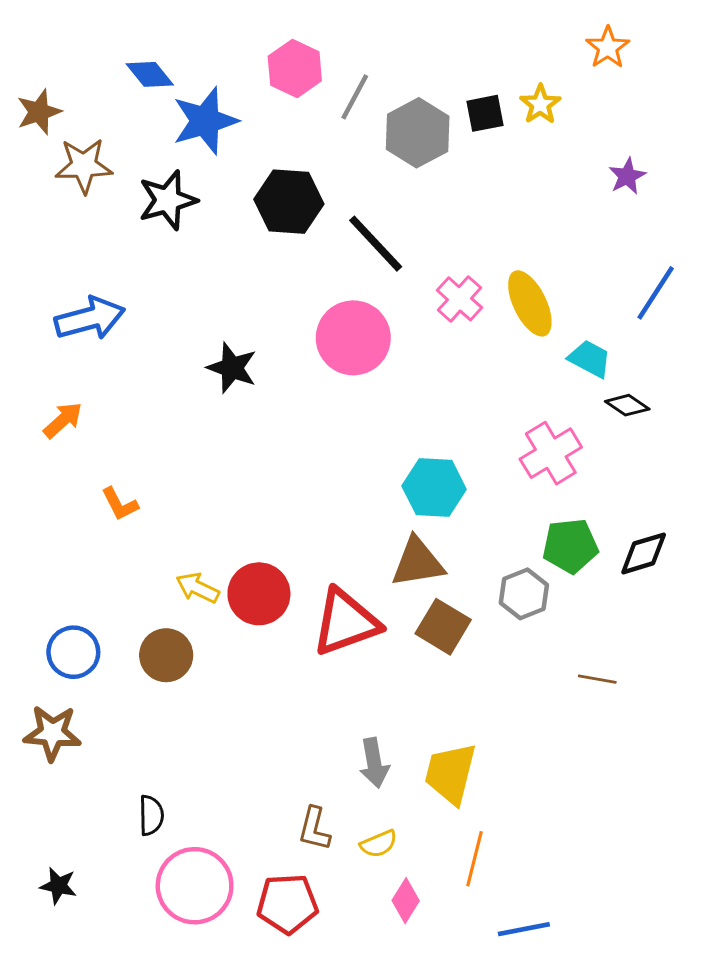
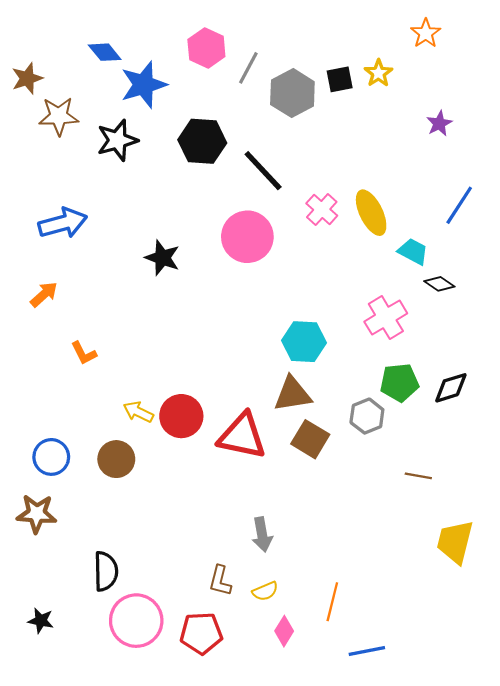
red triangle: (346, 622) -> (242, 436), turned 32
yellow trapezoid: (451, 773) -> (455, 542), moved
black semicircle: (151, 815) -> (106, 571), size x1.4

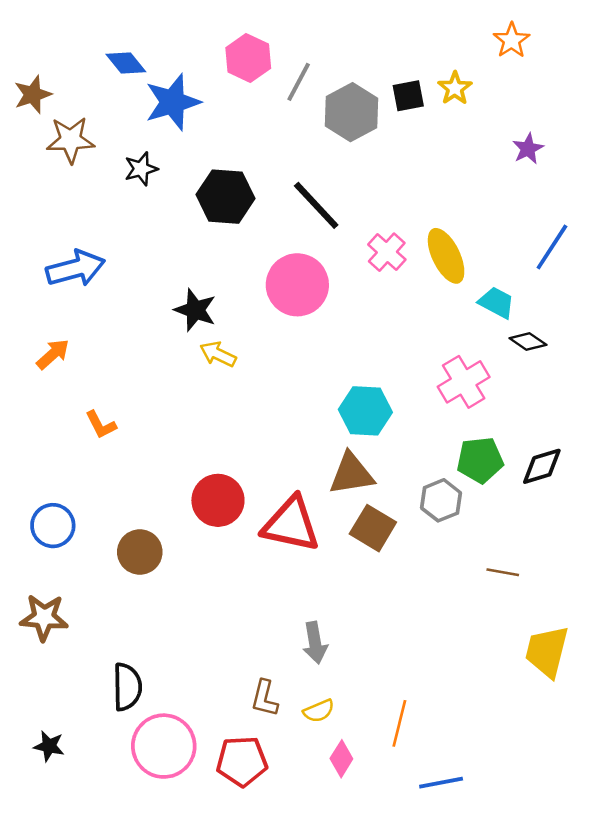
black star: (117, 140) -> (141, 169), size x0.7
black hexagon: (202, 141) -> (225, 197), moved
yellow arrow: (138, 412) -> (218, 354), moved
blue circle: (51, 457) -> (53, 526), moved

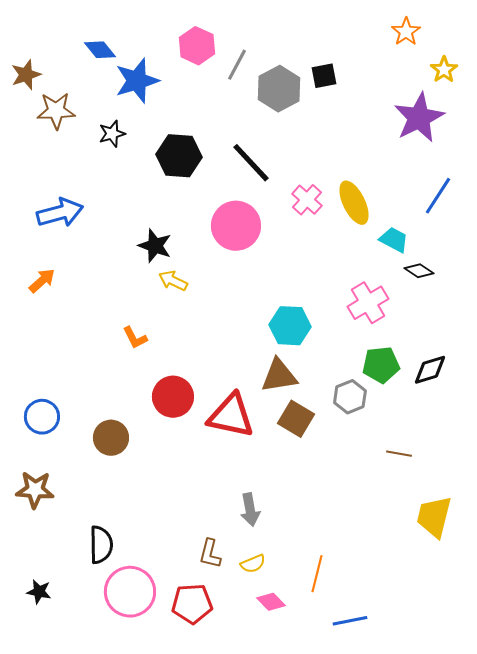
yellow star: (455, 88) -> (444, 70), moved
purple star: (528, 149) -> (419, 118), size x2.0
orange L-shape: (101, 425) -> (135, 338), moved
pink diamond: (341, 759) -> (271, 602), turned -76

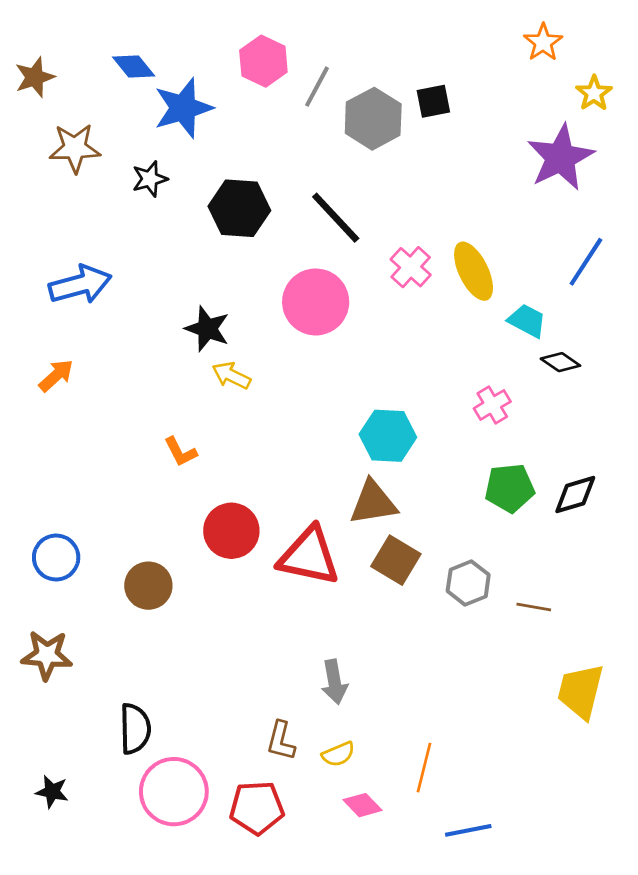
brown star: (26, 75) -> (35, 77), moved
pink cross: (368, 303) -> (492, 405), size x0.7
gray hexagon: (350, 397) -> (468, 583), moved

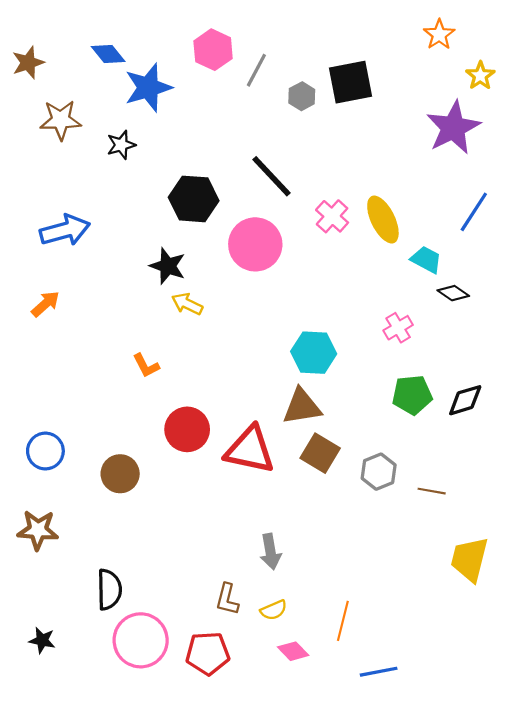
black square: (433, 101) -> (350, 82), size x1.6
gray hexagon: (373, 119) -> (302, 96), size x0.6
black hexagon: (239, 208) -> (194, 199), moved

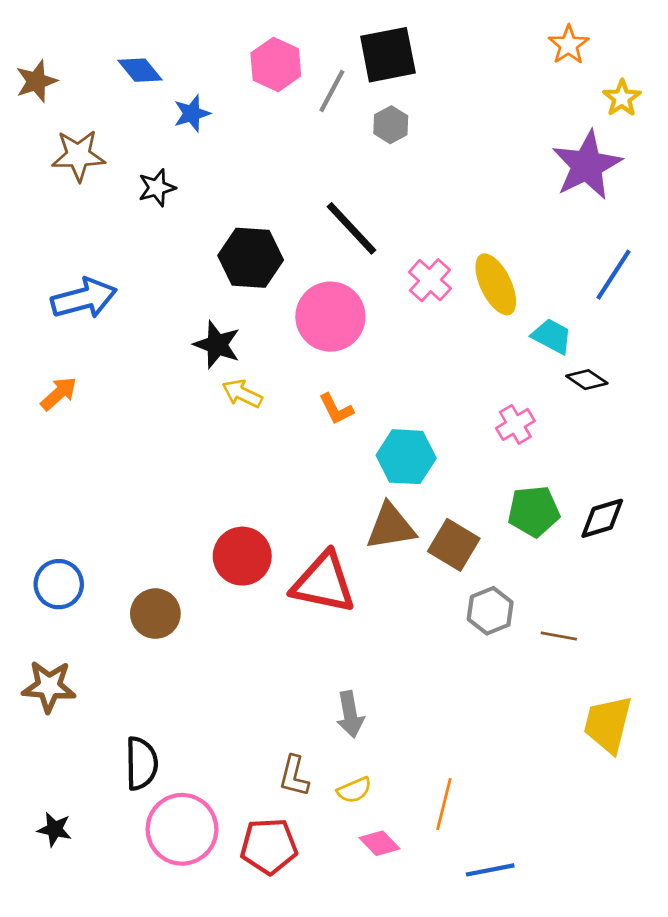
black square: (350, 82) -> (388, 55), moved
blue star: (148, 88) -> (192, 113), size x0.6
orange L-shape: (146, 366) -> (336, 409), moved
brown square: (320, 453) -> (454, 545), moved

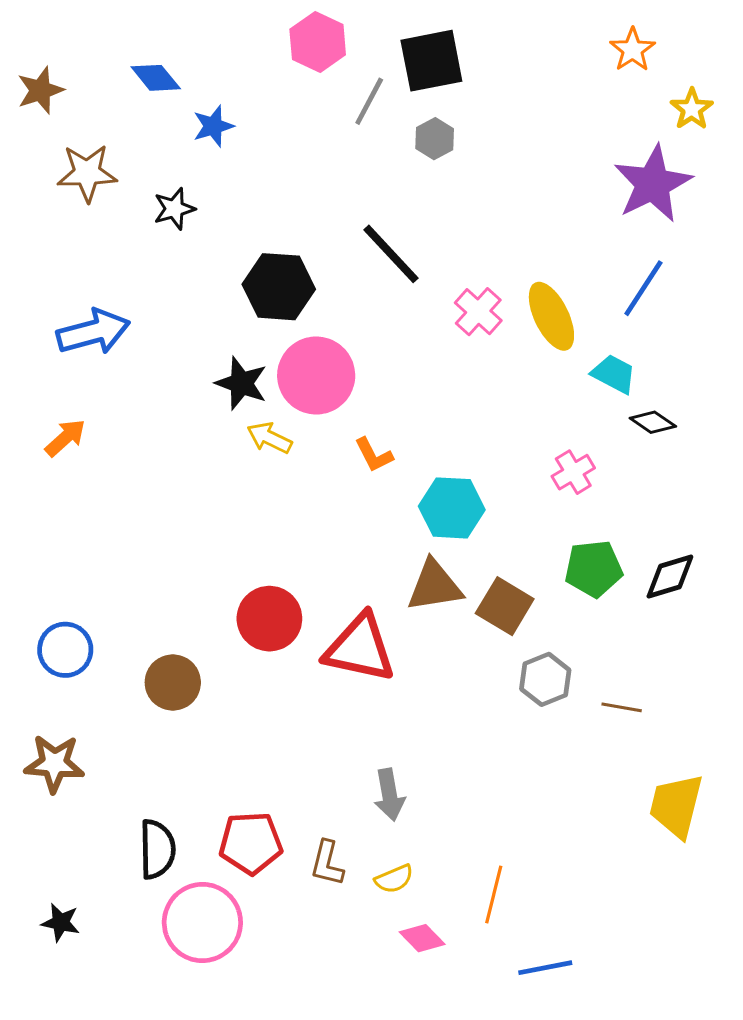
pink hexagon: (276, 64) -> (318, 42), moved
blue line: (613, 275) -> (643, 288), moved
pink circle: (330, 317) -> (316, 375), moved
red pentagon: (269, 846) -> (251, 843), moved

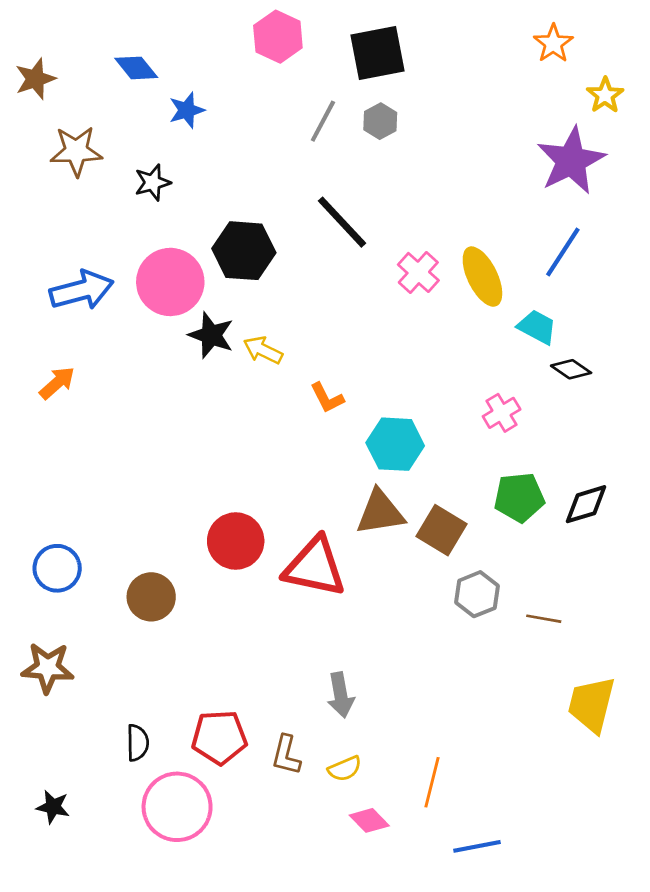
gray line: (369, 101) -> (323, 121), moved
pink circle: (316, 375) -> (170, 282), moved
yellow arrow: (269, 438) -> (263, 350), moved
black semicircle: (157, 849) -> (138, 743), size x0.7

